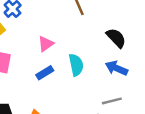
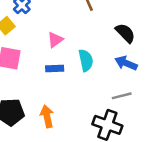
blue rectangle: (45, 73) -> (55, 68), turned 30

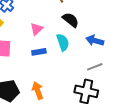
black semicircle: (125, 33) -> (71, 20), moved

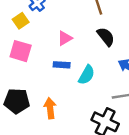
cyan semicircle: (63, 42) -> (87, 75), moved, turned 36

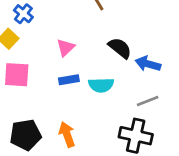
black semicircle: (106, 37) -> (120, 48), moved
cyan semicircle: (87, 75) -> (101, 85), turned 72

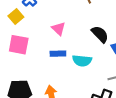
pink triangle: (66, 47) -> (59, 29), turned -40

